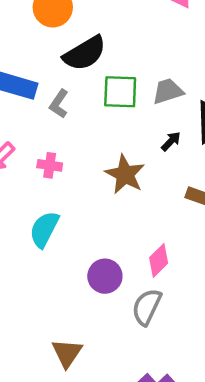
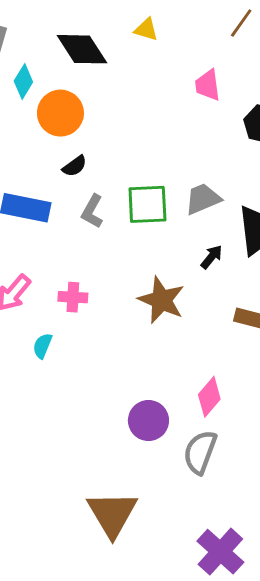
black semicircle: (85, 53) -> (75, 166), moved, size x0.5
gray L-shape: (59, 104) -> (92, 211), moved
cyan semicircle: (44, 229) -> (42, 346), moved, size x0.6
brown triangle: (67, 353) -> (112, 514), size x1.4

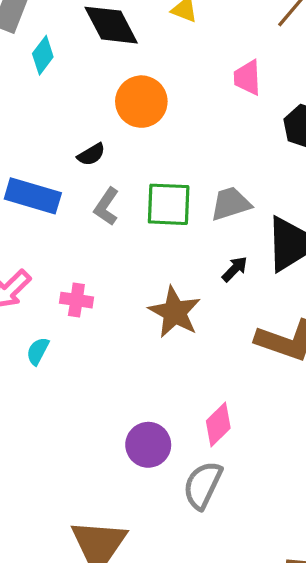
orange circle: (60, 113) -> (141, 102), moved

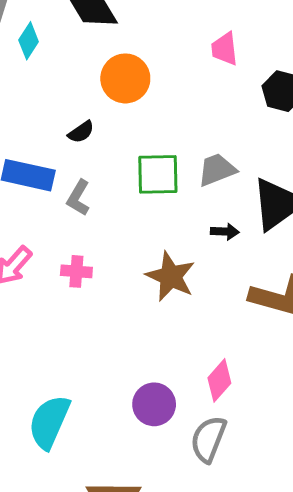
gray L-shape: (106, 207) -> (78, 198), moved
black arrow: (235, 269) -> (225, 232), turned 52
cyan semicircle: (38, 351) -> (49, 422), moved, size x2.0

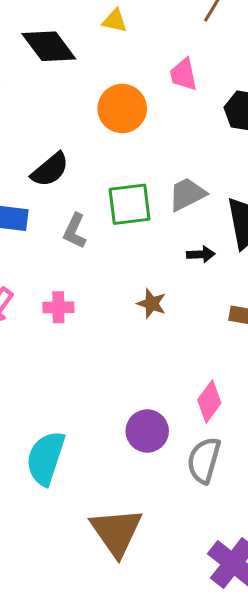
orange circle: (125, 78) -> (122, 109), moved
black semicircle: (81, 132) -> (50, 170), size x1.5
gray L-shape: (78, 198) -> (75, 231), moved
brown star: (171, 276) -> (152, 304), size x0.6

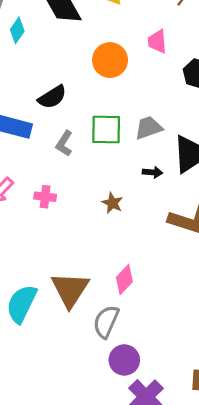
pink diamond: (209, 401) -> (124, 280), moved
purple circle: (147, 431) -> (124, 360), moved
gray semicircle: (204, 460) -> (106, 322), moved
brown triangle: (116, 532) -> (70, 290), moved

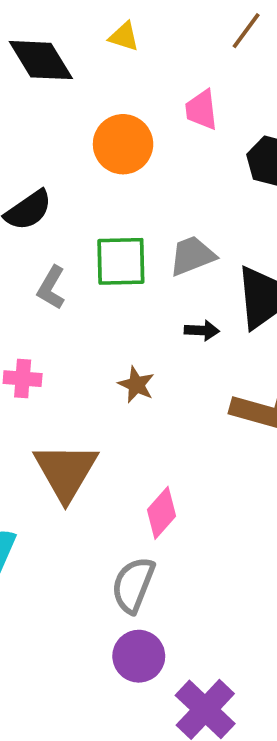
brown triangle: (70, 290) -> (66, 471), moved
purple circle: (124, 360) -> (139, 656), moved

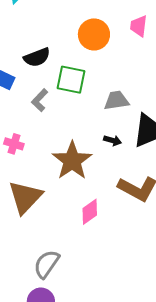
green square: (121, 261) -> (71, 80), moved
brown star: (136, 385) -> (72, 161), size x2.0
pink diamond: (161, 513) -> (90, 212), moved

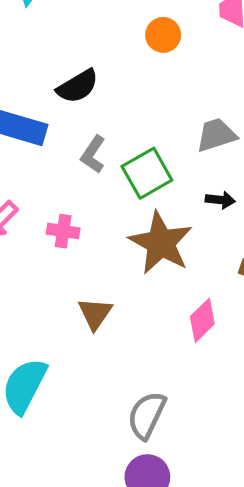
orange circle: (94, 34) -> (163, 35), size x0.7
green square: (71, 80) -> (147, 173), moved, turned -32
brown triangle: (25, 197) -> (95, 314), size x0.6

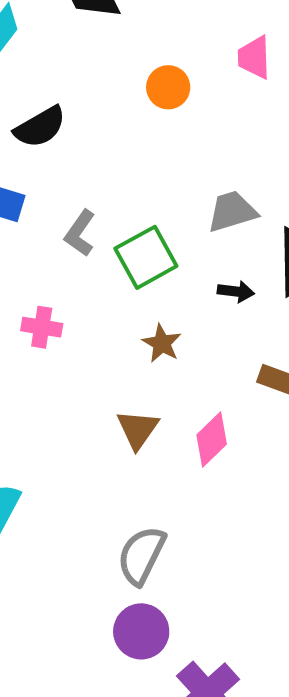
black semicircle: (78, 86) -> (40, 127), moved
brown star: (161, 243) -> (162, 343), size x0.5
brown triangle: (95, 314) -> (138, 429), moved

